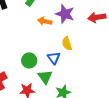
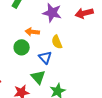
orange arrow: (45, 21) -> (32, 32), moved
green circle: (29, 60) -> (22, 47), moved

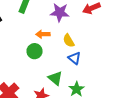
blue triangle: (45, 57) -> (74, 58), moved

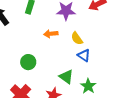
green circle: (35, 51) -> (28, 62), moved

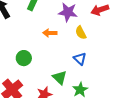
yellow semicircle: (77, 38) -> (81, 33), moved

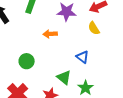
yellow semicircle: (81, 33) -> (94, 28), moved

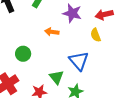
blue triangle: (82, 57) -> (79, 61), size x1.5

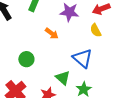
orange arrow: (52, 32) -> (52, 33), turned -144

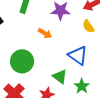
green circle: (26, 59) -> (22, 61), size x1.5

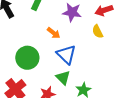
blue triangle: (78, 55) -> (66, 55), moved

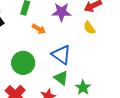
orange arrow: (54, 33) -> (39, 29), moved

